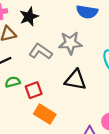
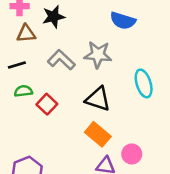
red square: (34, 90) -> (47, 104), turned -35
orange rectangle: (45, 114) -> (98, 134), moved

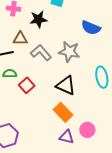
brown triangle: (26, 34) -> (20, 39), moved

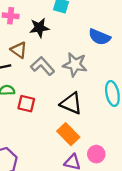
brown triangle: (20, 39) -> (19, 50), turned 35
red square: (27, 85) -> (26, 104), turned -35

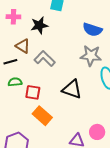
gray star: (75, 65) -> (91, 56), moved
orange rectangle: (68, 134) -> (42, 116), moved

